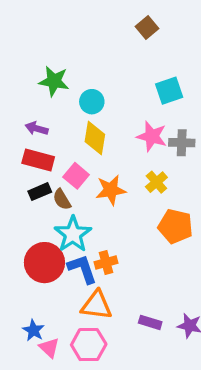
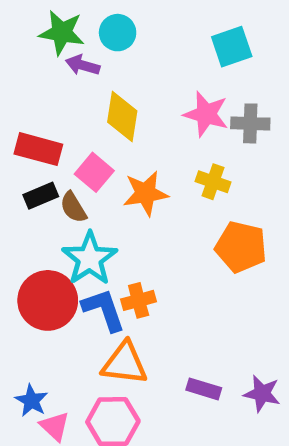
cyan circle: (92, 102) -> (118, 33), moved
purple arrow: (37, 128) -> (83, 65), moved
yellow cross: (156, 182) -> (213, 182), turned -30

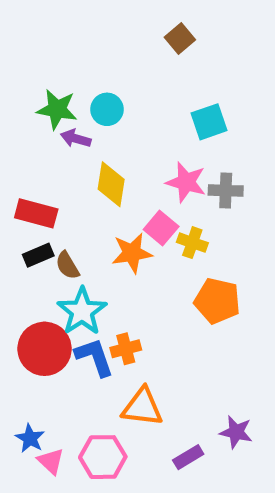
pink square: (94, 172) -> (161, 228), moved
orange triangle: (125, 363) -> (142, 407), moved
purple rectangle: (204, 389) -> (188, 457), moved, turned -48

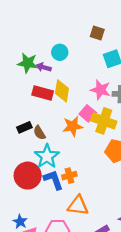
brown square: (180, 39) -> (97, 33), moved, turned -32
green star: (57, 109) -> (28, 63), moved
red rectangle: (36, 213) -> (43, 93), moved
yellow cross: (192, 243) -> (104, 121), size x1.6

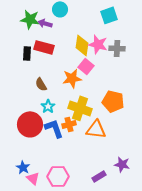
yellow diamond: (62, 91) -> (82, 45), moved
yellow cross: (104, 121) -> (80, 108), moved
black rectangle: (24, 127) -> (27, 53), moved, turned -64
cyan star: (47, 156) -> (48, 106), size x0.6
orange triangle: (78, 206) -> (96, 129), moved

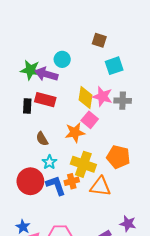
purple arrow: (45, 23) -> (46, 74), size x1.5

